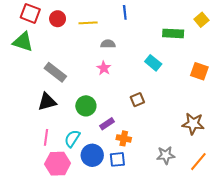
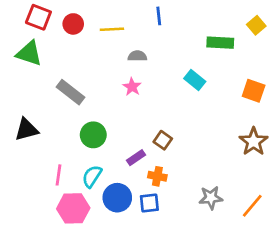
brown square: (137, 100) -> (163, 140), moved, turned -32
black triangle: (47, 102) -> (26, 130), moved
green circle: (86, 106) -> (93, 135), moved
brown star: (193, 124) -> (254, 142), moved, turned 30

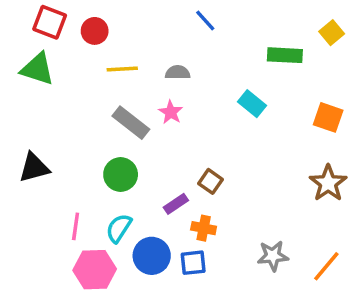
blue line: (159, 16) -> (205, 21), turned -36
yellow line: (112, 29) -> (122, 69), moved
gray rectangle: (71, 92) -> (131, 123), moved

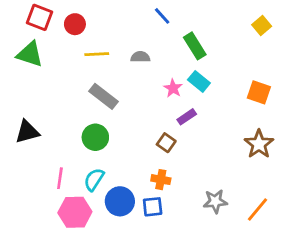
green rectangle: (285, 55) -> (195, 46), moved, turned 55
pink star: (171, 112) -> (173, 88), moved
purple rectangle: (176, 204) -> (187, 117), moved

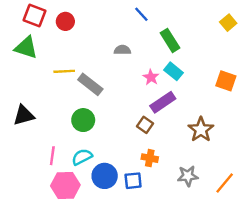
yellow line: (97, 54) -> (64, 71), moved
purple rectangle: (187, 117) -> (163, 102), size x1.5
brown star: (259, 144) -> (201, 130), moved
cyan semicircle: (94, 180) -> (82, 157), turned 30
orange cross: (161, 180) -> (150, 158), moved

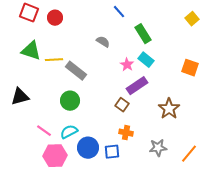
green triangle: (26, 48) -> (31, 51), moved
gray semicircle: (122, 50) -> (103, 42), turned 32
pink line: (52, 156) -> (44, 131), turned -63

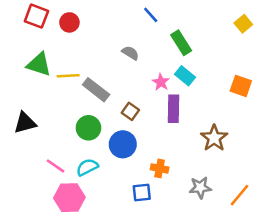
purple rectangle: (137, 86) -> (174, 109), turned -55
brown square: (122, 105) -> (130, 111), moved
blue circle: (88, 148) -> (123, 144), moved

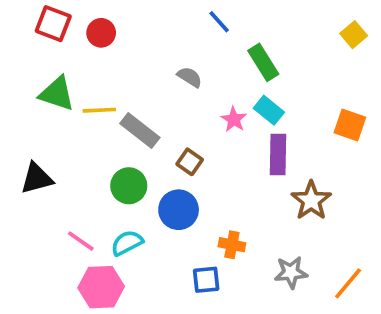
purple rectangle: (174, 109) -> (278, 154), moved

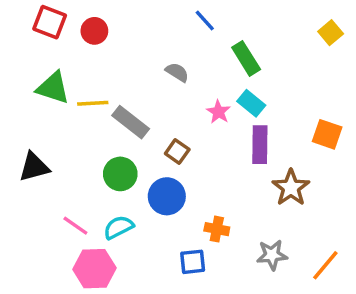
orange square: (350, 125) -> (327, 134), moved

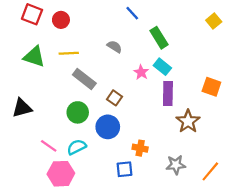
yellow line: (93, 103) -> (69, 53), moved

